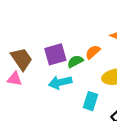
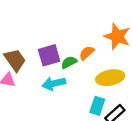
cyan rectangle: (90, 101) -> (97, 106), moved

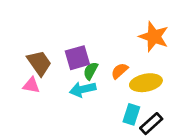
orange semicircle: (87, 53) -> (120, 71), moved
green semicircle: (69, 62) -> (91, 71), moved, turned -35

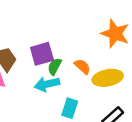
orange semicircle: (120, 71) -> (82, 66), turned 84
cyan rectangle: (131, 114) -> (70, 108), moved

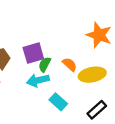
cyan rectangle: (70, 108) -> (58, 102), turned -66

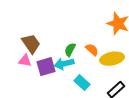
purple square: (33, 53) -> (46, 67), moved

